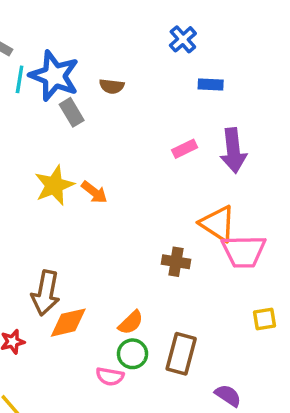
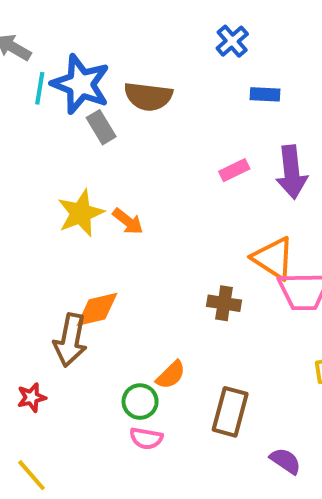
brown semicircle: (112, 86) -> (148, 96), size x1.6
orange diamond: (68, 323) -> (97, 309), moved
green circle: (132, 354) -> (140, 402), moved

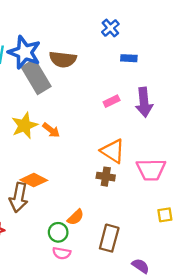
gray rectangle: (101, 127) -> (36, 77), size x1.8
orange triangle: (273, 258) -> (113, 151), moved
orange diamond: (97, 309) -> (34, 180), turned 40

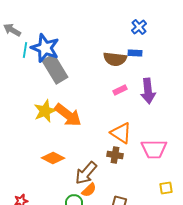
blue cross: (110, 28) -> (139, 27), moved
brown semicircle: (63, 59) -> (115, 59), moved
orange arrow: (51, 130) -> (68, 115), size x1.8
brown arrow: (19, 197) -> (86, 173), moved, turned 30

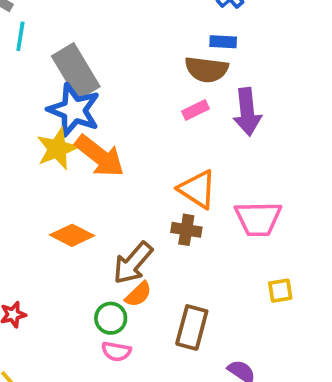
blue star: (45, 48) -> (74, 110), moved
brown semicircle: (115, 59) -> (207, 69), moved

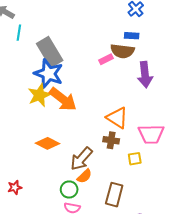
pink rectangle: (196, 110) -> (106, 59), moved
yellow square: (280, 291) -> (135, 159), moved

